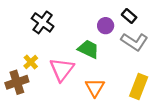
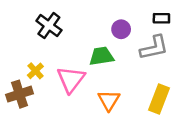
black rectangle: (129, 16) -> (161, 18), moved, turned -40
gray L-shape: (134, 42) -> (154, 48), turned -45
green trapezoid: (88, 49) -> (102, 56), turned -35

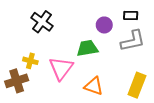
black rectangle: (161, 18) -> (131, 15), moved
yellow cross: (35, 71) -> (30, 61), turned -32
orange triangle: (109, 100) -> (94, 86), turned -42

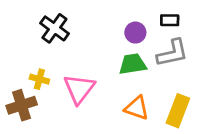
green trapezoid: (87, 48) -> (133, 64), moved
orange triangle: (94, 86) -> (137, 108), moved

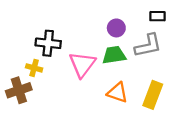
black rectangle: (170, 20) -> (157, 16), moved
black cross: (54, 28) -> (48, 43), moved, turned -30
pink triangle: (79, 89) -> (82, 64), moved

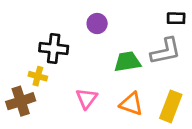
purple circle: (116, 28) -> (97, 23), moved
pink triangle: (82, 64) -> (87, 99), moved, size x0.7

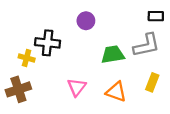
yellow cross: (38, 76) -> (27, 58), moved
yellow rectangle: (171, 106) -> (152, 82), moved, size x0.7

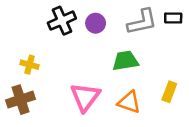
black cross: (48, 43) -> (62, 21), moved, turned -30
gray L-shape: (146, 45) -> (142, 22), moved
pink triangle: (77, 87) -> (85, 97), size x1.4

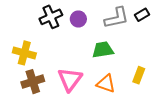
black rectangle: (173, 18) -> (142, 15), turned -32
yellow cross: (30, 65) -> (24, 53), size x1.5
brown cross: (20, 100) -> (33, 82), moved

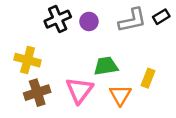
green trapezoid: (103, 50) -> (106, 66), moved
yellow rectangle: (139, 75) -> (148, 78), moved
orange triangle: (106, 84) -> (120, 95), turned 42

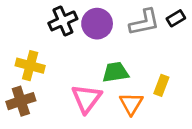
purple circle: (89, 21) -> (97, 24), size x1.5
brown cross: (37, 93) -> (21, 101), moved

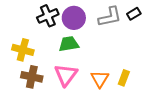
green trapezoid: (115, 72) -> (69, 44), moved
yellow rectangle: (161, 85) -> (124, 78), moved
brown cross: (21, 101) -> (32, 77), moved, turned 30

